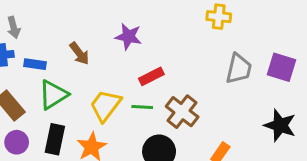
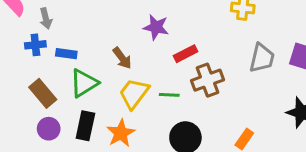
brown arrow: (79, 53) -> (122, 58), moved
red rectangle: (151, 76) -> (185, 54), moved
brown cross: (182, 112) -> (208, 80), moved, turned 32

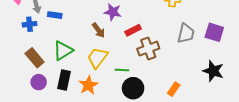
blue rectangle: (66, 54) -> (55, 15), moved
brown arrow: (122, 58) -> (98, 30), moved
green line: (169, 95) -> (122, 70), moved

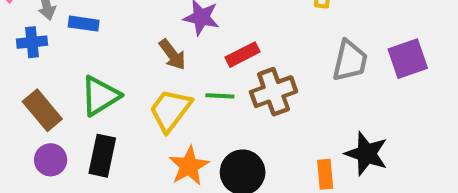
purple square: (214, 32) -> (408, 59), turned -36
green line: (122, 70) -> (220, 96), moved
black star: (213, 71) -> (366, 154), moved
orange star: (88, 85) -> (189, 166), moved
orange rectangle: (174, 89) -> (325, 174), turned -40

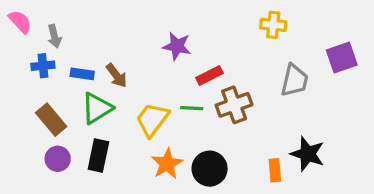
blue rectangle: (84, 24) -> (82, 74), moved
brown arrow: (172, 55) -> (116, 75), moved
purple square: (408, 59) -> (342, 58), moved

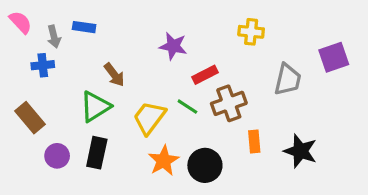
yellow cross: (273, 25) -> (251, 32), moved
blue rectangle: (82, 74) -> (84, 27), moved
green line: (192, 108) -> (187, 107), turned 30
brown rectangle: (51, 120) -> (30, 118), moved
orange rectangle: (275, 170) -> (254, 142), moved

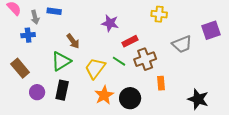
gray trapezoid: (288, 80) -> (182, 44), turned 55
black star: (300, 151) -> (198, 99), moved

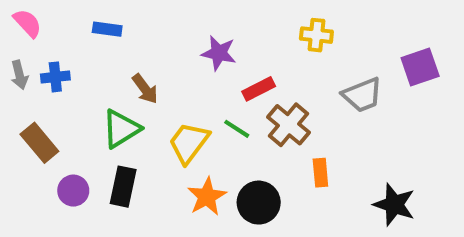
gray arrow: (35, 17) -> (19, 75), moved
brown cross: (145, 59) -> (289, 125), turned -30

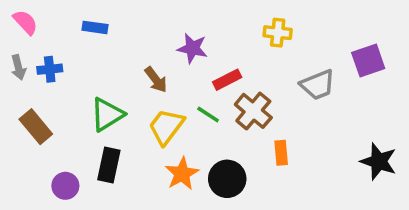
brown arrow: (145, 89) -> (156, 80), moved
purple circle: (73, 191) -> (65, 186), moved
black star: (394, 205) -> (379, 161), moved

